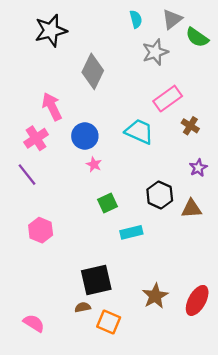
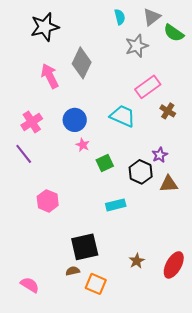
pink arrow: (52, 107) -> (50, 76), moved
purple star: (198, 168) -> (160, 155), moved
green square: (108, 203) -> (105, 163), moved
pink hexagon: (41, 230) -> (48, 201), moved
brown star: (155, 296) -> (137, 261), size x0.7

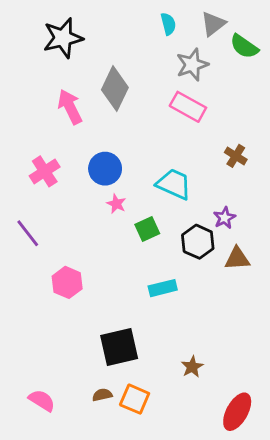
pink rectangle: (148, 87) -> (188, 107), moved, turned 65
cyan trapezoid: (123, 116) -> (174, 184), moved
purple line: (24, 154) -> (28, 233), moved
red ellipse: (174, 265) -> (237, 412), moved
brown semicircle: (73, 271) -> (102, 395), moved

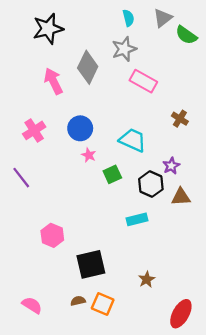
gray star: (192, 65) -> (124, 49), moved
pink hexagon: (67, 282) -> (52, 235), moved
cyan rectangle: (163, 288) -> (137, 219), moved

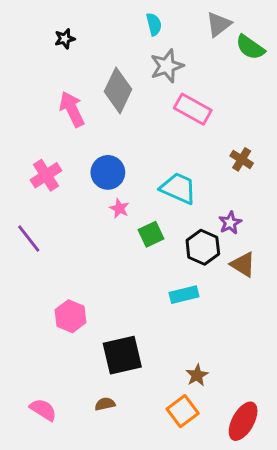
cyan semicircle: (128, 18) -> (154, 24), moved
black star: (48, 29) -> (65, 39), size x0.5
brown triangle: (181, 197) -> (243, 264), turned 36
orange square: (103, 304) -> (183, 411), moved, turned 30

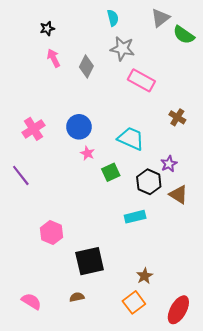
gray star: (167, 66) -> (122, 49), turned 30
gray diamond: (118, 90) -> (86, 67), size x0.7
pink arrow: (72, 109) -> (54, 58), moved, size x0.7

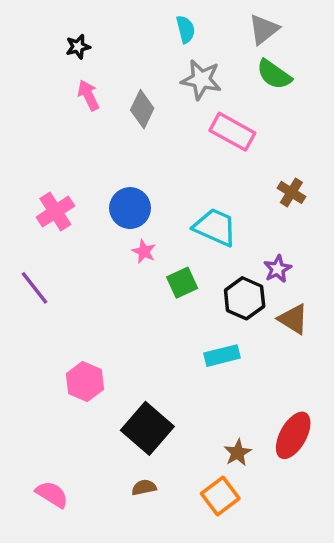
green semicircle: (184, 35) -> (274, 74), moved
black square: (90, 261) -> (147, 428), turned -36
brown semicircle: (77, 297) -> (144, 487), moved
red ellipse: (178, 310) -> (293, 435), moved

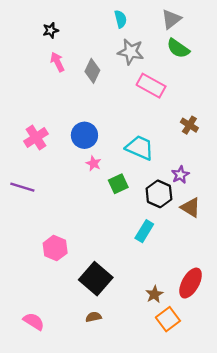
purple line: (35, 288) -> (22, 187), turned -35
cyan rectangle: (222, 356) -> (144, 231), turned -45
orange square: (220, 496) -> (168, 319), moved

